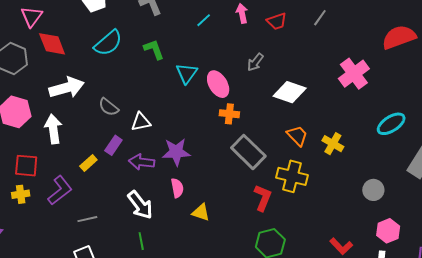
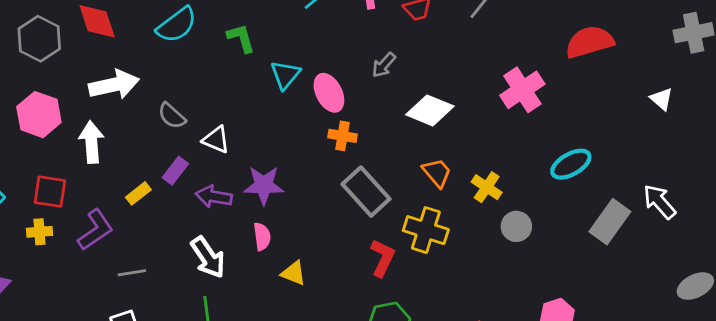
white triangle: (141, 122) -> (216, 140), turned 30
gray circle: (373, 190) -> (516, 226), moved

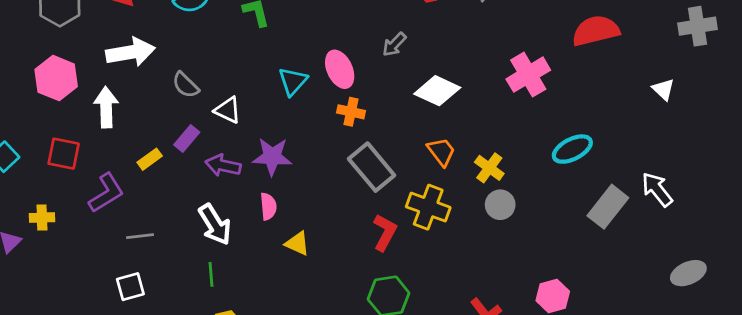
cyan triangle: (285, 75) -> (293, 81), moved
gray circle: (516, 226) -> (500, 205), moved
yellow cross: (39, 232) -> (42, 218), moved

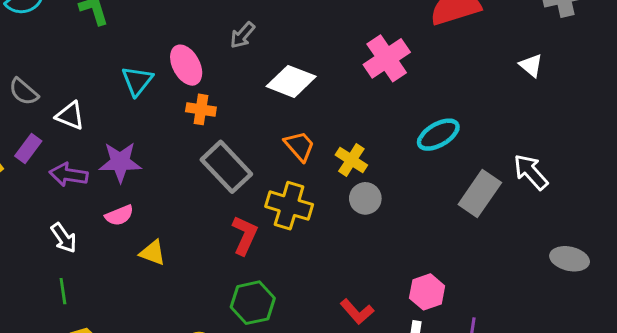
pink semicircle: (268, 206) -> (119, 215), turned 76
white arrow: (215, 224) -> (64, 238), size x0.7
gray ellipse: (688, 273) -> (570, 259), turned 40

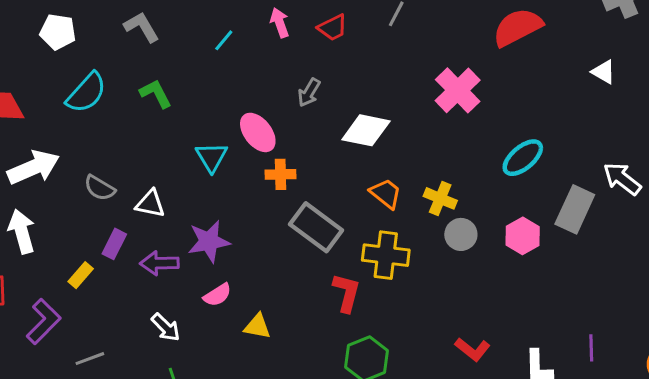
pink hexagon: (427, 292) -> (523, 236), moved

